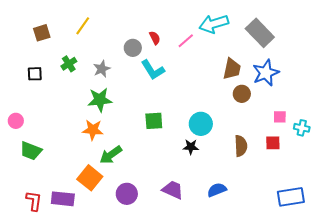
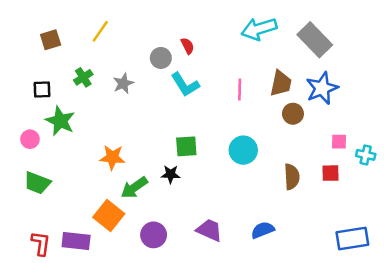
pink line: (186, 41) -> (240, 89), moved, turned -48
green star: (100, 100) -> (60, 121), moved, turned 30
pink circle: (16, 121) -> (30, 139), moved
black star: (191, 147) -> (171, 174), moved

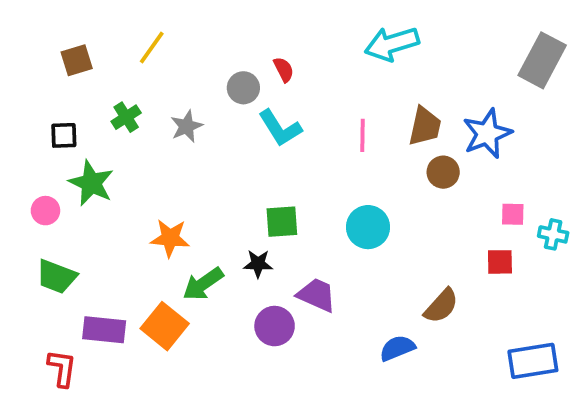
gray rectangle: (315, 40) -> (542, 60), moved, turned 72
brown semicircle: (292, 177) -> (441, 306), moved, turned 45
purple trapezoid: (209, 230) -> (317, 295), moved
purple circle: (154, 235) -> (275, 326), moved
purple rectangle: (76, 241) -> (104, 330), moved

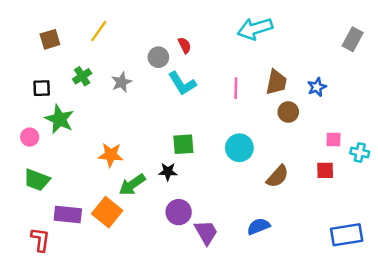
gray rectangle: (542, 60) -> (353, 39), size x0.7
blue star: (487, 134) -> (317, 87), size x0.6
purple trapezoid: (317, 295) -> (206, 232), moved, turned 36
brown semicircle: (441, 306) -> (278, 176), moved

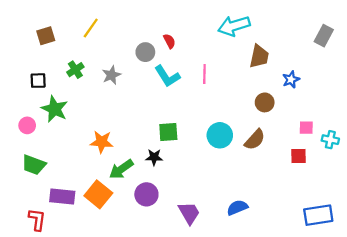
brown trapezoid: (276, 82) -> (259, 56), moved
pink line: (236, 88) -> (204, 74), moved
brown semicircle: (278, 176) -> (255, 140), moved
purple circle: (179, 212) -> (146, 194), moved

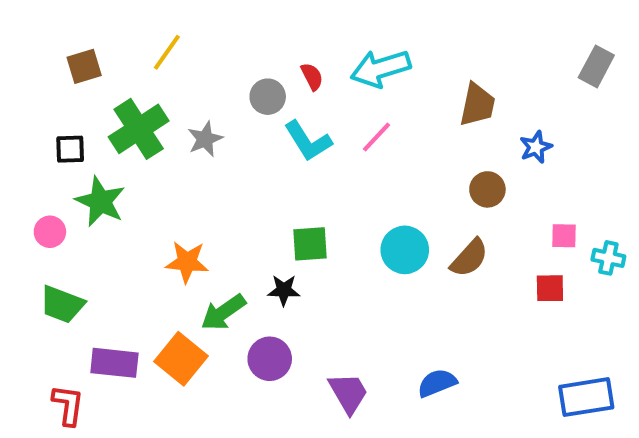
cyan arrow: (234, 26) -> (381, 68), moved
green cross: (75, 70) -> (139, 129), size x1.8
pink line: (204, 74) -> (377, 137), turned 42

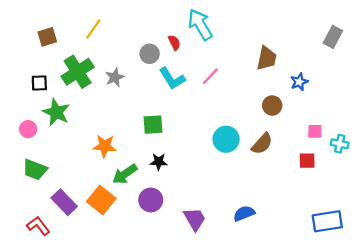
cyan arrow: (381, 68) -> (200, 25), moved, turned 76
green square: (310, 244) -> (153, 125), moved
purple rectangle: (114, 363) -> (64, 202), turned 40
red L-shape: (68, 405) -> (38, 226), turned -45

